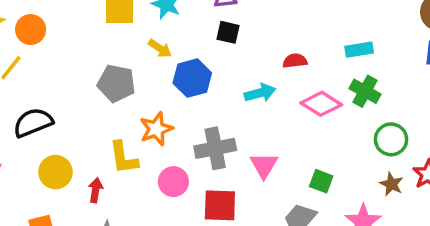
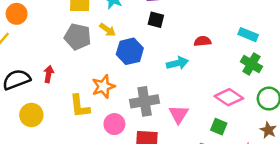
cyan rectangle: (359, 50) -> (248, 35), turned 30
gray pentagon: (116, 83) -> (78, 37), moved
pink diamond: (321, 104) -> (229, 97), moved
red arrow: (96, 190) -> (49, 74), moved

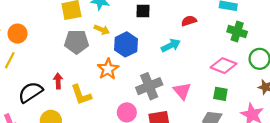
orange star: (103, 87) -> (108, 69), moved
yellow L-shape: (80, 106) -> (81, 95), moved

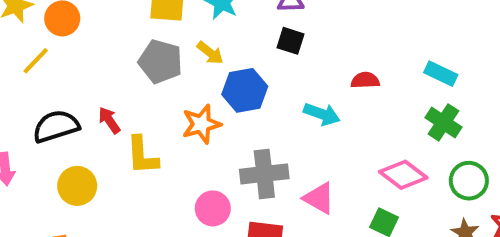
cyan arrow: (171, 45) -> (322, 114), turned 30
red arrow: (58, 81) -> (109, 120), turned -48
pink triangle: (182, 91) -> (319, 198), turned -36

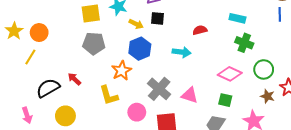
yellow arrow: (210, 53) -> (136, 24), moved
yellow L-shape: (142, 155) -> (109, 95), moved
gray cross: (264, 174) -> (159, 89), turned -30

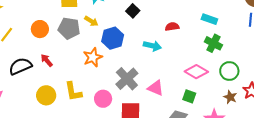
black square: (158, 18) -> (133, 11), turned 32
yellow arrow: (136, 24) -> (91, 21), moved
orange circle: (39, 33) -> (40, 29), moved
yellow L-shape: (109, 95) -> (73, 91), moved
yellow circle: (65, 116) -> (46, 95), moved

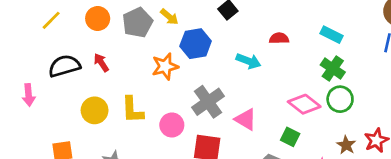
gray pentagon: (69, 28) -> (138, 23), turned 30
green circle: (229, 71) -> (340, 99), moved

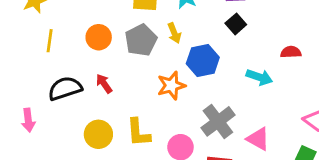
yellow arrow: (169, 17) -> (174, 33), turned 30
yellow line: (51, 20) -> (50, 41), turned -35

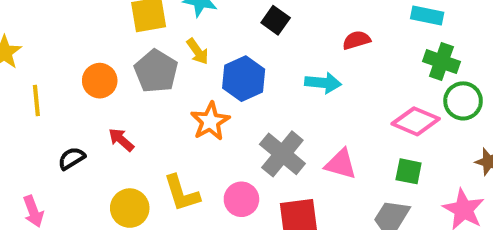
black semicircle: (65, 88) -> (72, 158), size x0.6

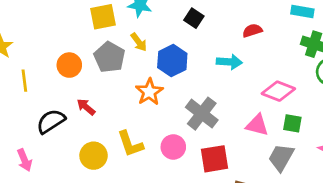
pink diamond: (416, 121) -> (278, 91), moved
black semicircle: (72, 158) -> (51, 121), size x1.5
pink triangle: (341, 164) -> (257, 125), moved

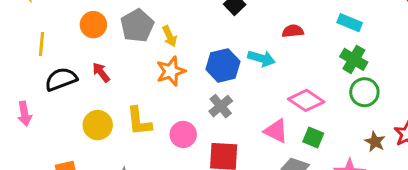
yellow arrow: (139, 42) -> (170, 36), moved
blue hexagon: (172, 61) -> (223, 65), moved
yellow line: (24, 81) -> (42, 44), moved
gray cross: (202, 114) -> (221, 106), size x0.7

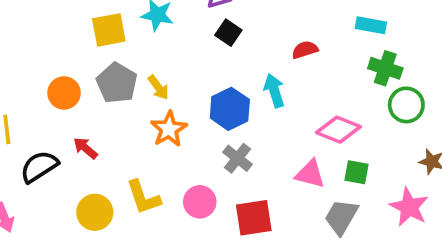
cyan arrow: (261, 58) -> (274, 91), turned -112

